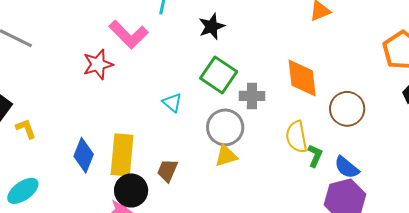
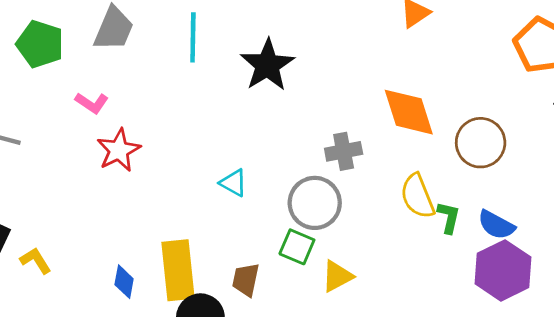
black star: (212, 26) -> (267, 65), size x1.4
pink L-shape: (129, 35) -> (92, 103), moved, size x0.6
green square: (219, 75) -> (297, 247), moved, size x0.7
blue diamond: (84, 155) -> (124, 282), size x0.7
yellow triangle: (226, 156) -> (337, 276), moved

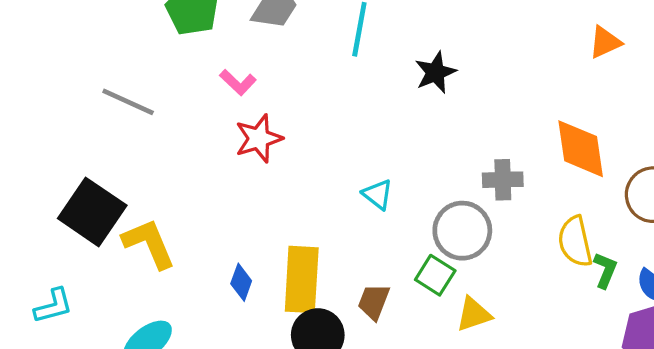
black star: (267, 65) -> (435, 72), size x0.7
yellow L-shape: (36, 261) -> (149, 244), size x1.6

